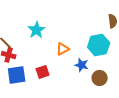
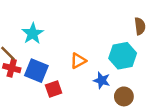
cyan star: (37, 30) -> (33, 34), moved
blue square: (17, 75) -> (36, 71), moved, turned 30

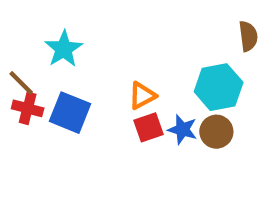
red square: (54, 89) -> (149, 127), moved
brown circle: (124, 96) -> (216, 132), moved

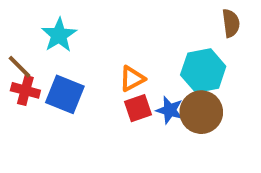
brown circle: (216, 132) -> (201, 112), size x1.4

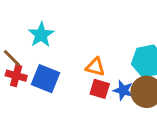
orange triangle: (132, 79) -> (95, 67), turned 42
red square: (138, 108) -> (100, 89), turned 36

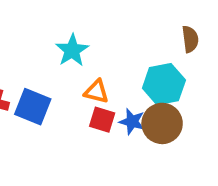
cyan star: (41, 35) -> (72, 50), moved

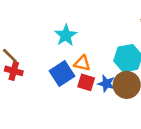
blue square: (33, 107) -> (62, 73), moved, turned 35

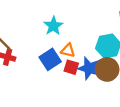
blue star: (106, 84) -> (89, 68), size x1.5

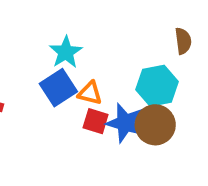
blue square: (50, 59) -> (58, 88), moved

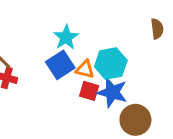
cyan hexagon: (157, 86) -> (111, 63), moved
brown circle: (155, 125) -> (135, 120), moved

